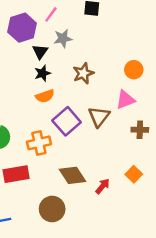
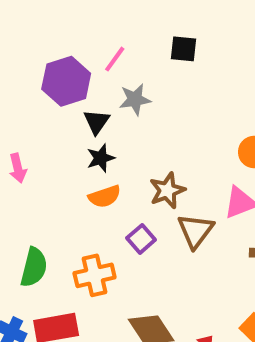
brown star: (83, 73) -> (167, 190), moved
purple square: (67, 121) -> (141, 239), size x0.6

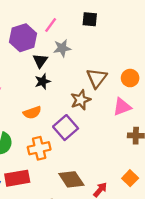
orange semicircle: (105, 196) -> (32, 113), moved
brown triangle: (196, 231) -> (97, 78), moved
purple square: (141, 239) -> (66, 128), size x1.5

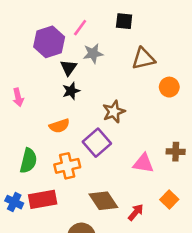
brown triangle: (97, 78) -> (143, 59), moved, turned 40
pink triangle: (122, 107) -> (143, 163), moved, turned 30

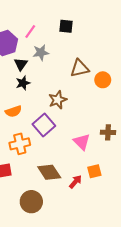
brown triangle: (143, 59) -> (80, 68), moved
pink triangle: (143, 163) -> (82, 142), turned 36
orange square: (169, 199) -> (94, 171), moved, turned 32

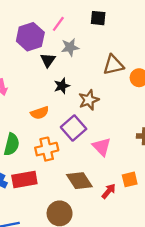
black star: (23, 83) -> (62, 86), moved
pink triangle: (82, 142) -> (102, 147), moved

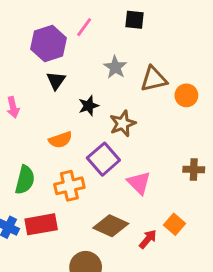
gray star: (70, 47) -> (115, 67), moved, turned -30
black triangle: (48, 60) -> (56, 81), moved
orange square: (130, 179) -> (175, 224), turned -35
brown diamond: (79, 181) -> (111, 226), turned -32

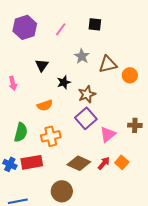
purple hexagon: (49, 43) -> (25, 27), moved
purple square: (103, 159) -> (86, 118), moved
pink triangle: (139, 183) -> (108, 134), moved, turned 36
red arrow: (148, 239) -> (104, 163), moved

